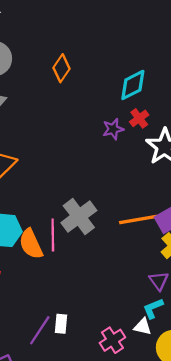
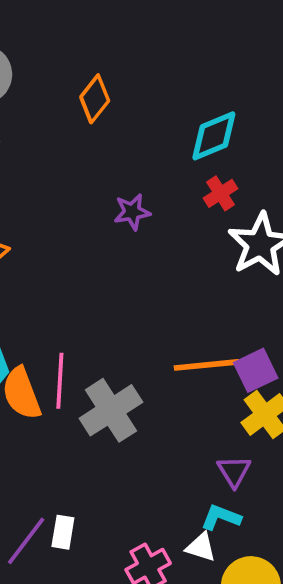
purple star: (113, 129) -> (132, 212), moved
gray cross: (79, 217) -> (111, 410), moved
cyan L-shape: (153, 308) -> (221, 517), turned 40

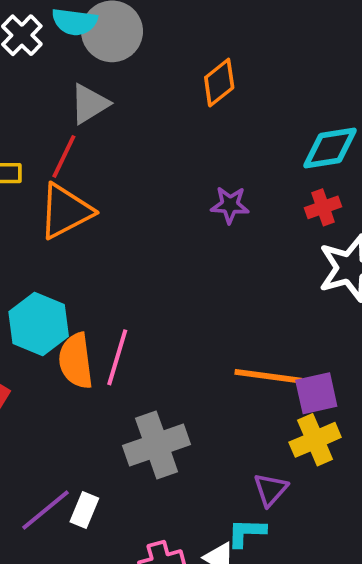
gray cross: (111, 410) -> (157, 445), moved
cyan L-shape: (221, 517) -> (247, 533), turned -33

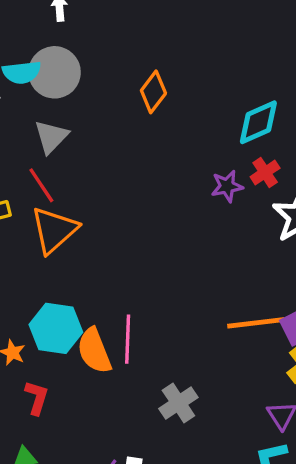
red line: (64, 156) -> (41, 185), turned -45
purple star: (230, 205) -> (227, 186), moved
gray cross: (157, 445) -> (178, 403), size x0.7

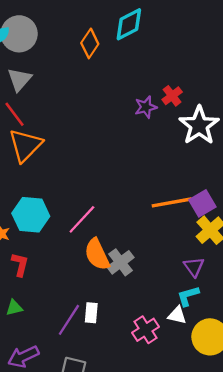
cyan diamond: (258, 122) -> (129, 24), moved
pink line: (128, 339) -> (82, 219), turned 44
orange semicircle: (94, 351) -> (97, 254), moved

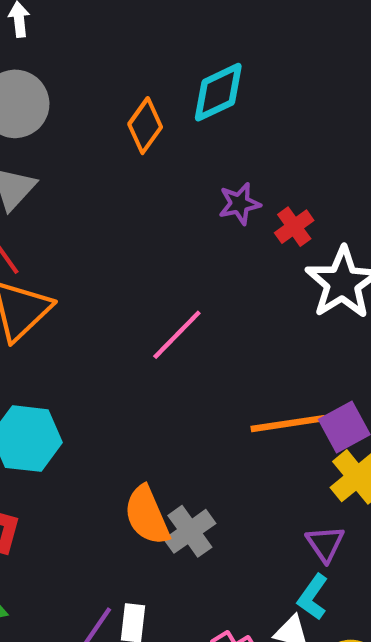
purple star: (146, 107) -> (239, 204), moved
pink line: (82, 219) -> (177, 335), moved
cyan L-shape: (188, 296) -> (313, 597), turned -40

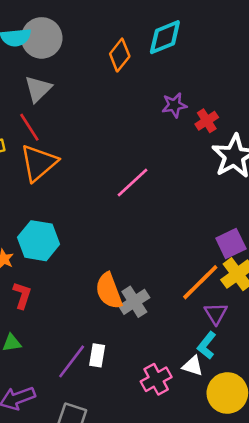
orange line: (288, 424) -> (200, 282), moved, turned -39

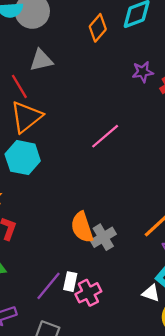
gray triangle: (38, 89) -> (41, 60), moved, turned 30
cyan hexagon: (39, 241) -> (23, 158), moved
pink cross: (156, 379) -> (88, 293), moved

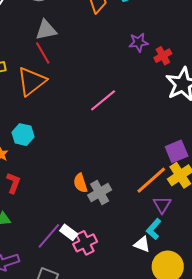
red line: (19, 86) -> (43, 53), moved
cyan hexagon: (23, 158) -> (23, 135), moved, size x0.7
orange semicircle: (82, 227) -> (80, 183), size x0.7
white rectangle: (70, 282) -> (69, 232), turned -66

